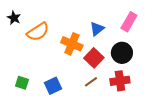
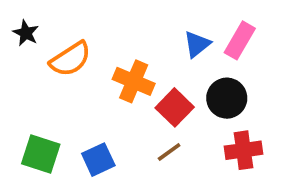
blue triangle: (97, 29) -> (197, 44), moved
red cross: (120, 81) -> (243, 150), moved
green square: (22, 83) -> (41, 154), size x1.5

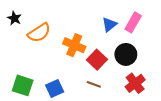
red cross: (243, 150) -> (135, 83), turned -30
brown line: (169, 152) -> (94, 84), turned 56

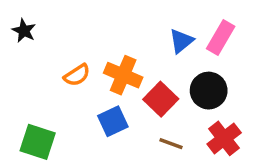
orange semicircle: (39, 33) -> (77, 75), moved, size x0.7
brown line: (94, 84) -> (171, 144), moved
blue square: (55, 89) -> (113, 121), moved

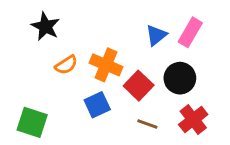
black star: (24, 31) -> (45, 26), moved, size x1.4

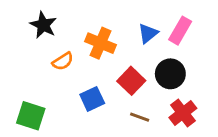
orange cross: (106, 65) -> (101, 43), moved

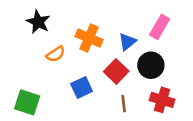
blue triangle: (148, 33) -> (127, 42), moved
red cross: (183, 113) -> (162, 100), turned -35
brown line: (140, 117) -> (124, 104), turned 63

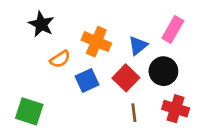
blue square: (82, 88) -> (87, 81), moved

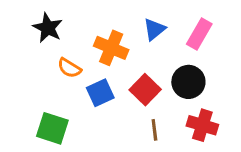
blue triangle: (138, 46) -> (154, 29), moved
orange semicircle: (60, 59) -> (69, 68), turned 65
green square: (29, 111) -> (52, 128), moved

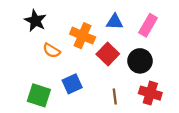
blue triangle: (154, 29) -> (115, 22), turned 42
red square: (145, 90) -> (108, 54), moved
blue square: (100, 93) -> (72, 84), moved

